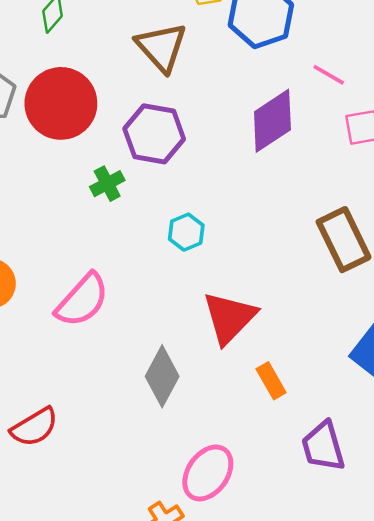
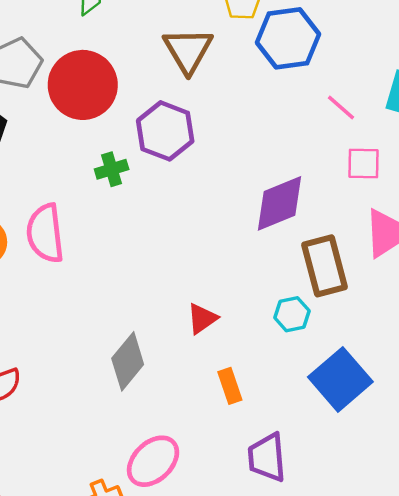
purple diamond: (272, 121) -> (280, 203), moved
cyan hexagon: (186, 232) -> (292, 314), moved
pink semicircle: (82, 300) -> (45, 233), moved, turned 120
red triangle: (229, 318) -> (202, 319), size x0.6

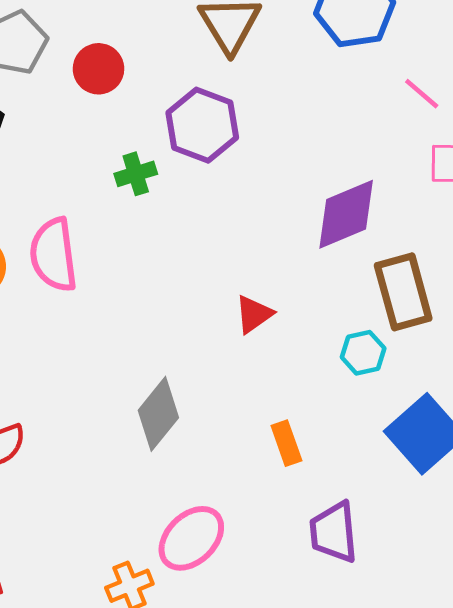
red circle: (83, 85) -> (99, 69), size x0.6
red triangle: (202, 319) -> (254, 314), moved

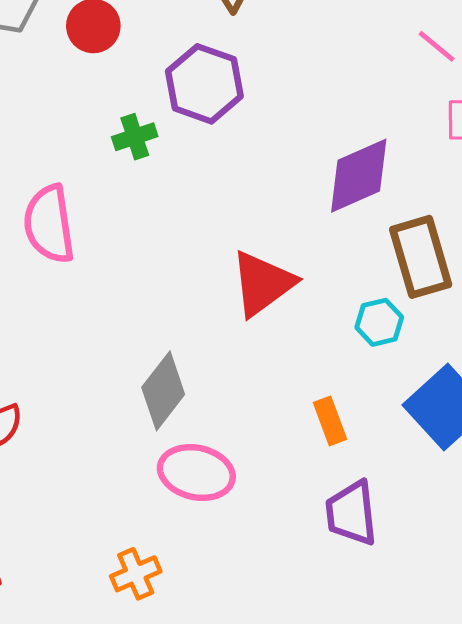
red triangle: (254, 314) -> (263, 283), size x1.6
orange rectangle: (286, 443) -> (330, 421), moved
pink ellipse: (191, 538) -> (196, 473), moved, turned 58

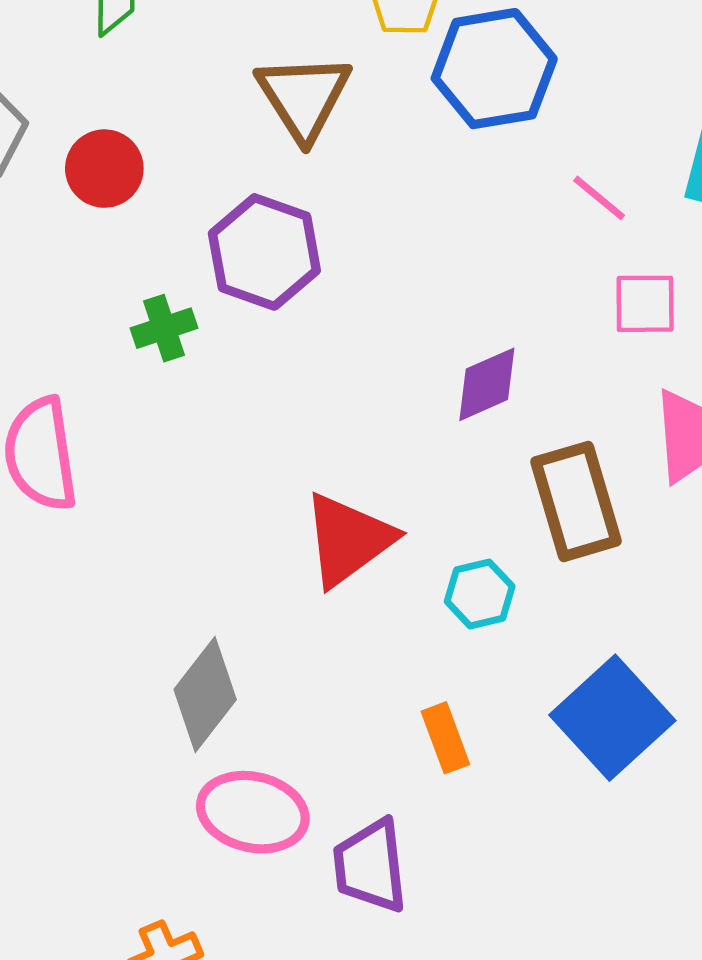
purple diamond: (359, 176) -> (487, 384), size x0.7
cyan hexagon: (379, 322) -> (480, 594), moved
purple trapezoid: (351, 513) -> (370, 866), moved

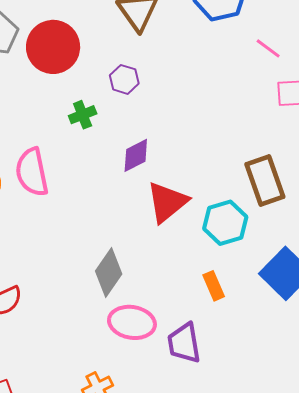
red circle: (104, 169) -> (53, 47), size x1.6
purple hexagon: (264, 252) -> (124, 79), size x0.6
purple diamond: (487, 384) -> (136, 155), moved
cyan hexagon: (480, 594) -> (225, 223), size x1.5

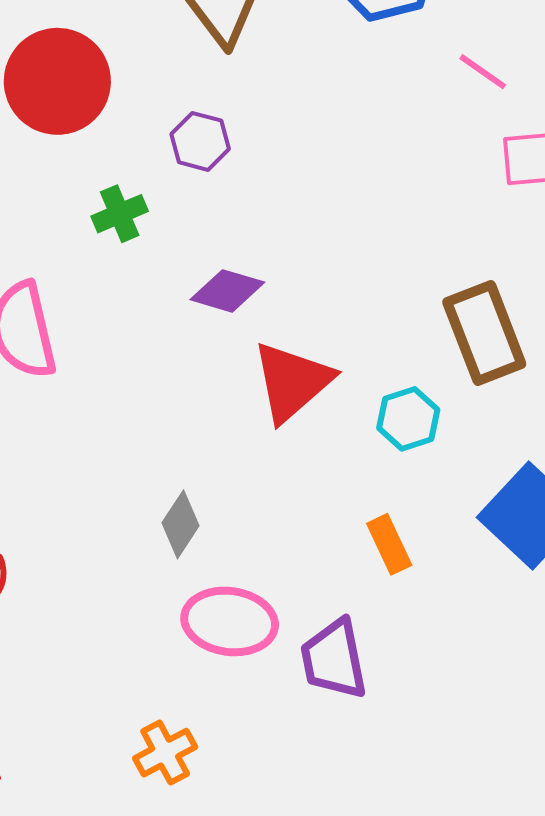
purple diamond: (136, 155) -> (227, 291), turned 45
cyan hexagon: (225, 223) -> (408, 419), size x0.7
gray diamond: (109, 273) -> (180, 524), size x0.7

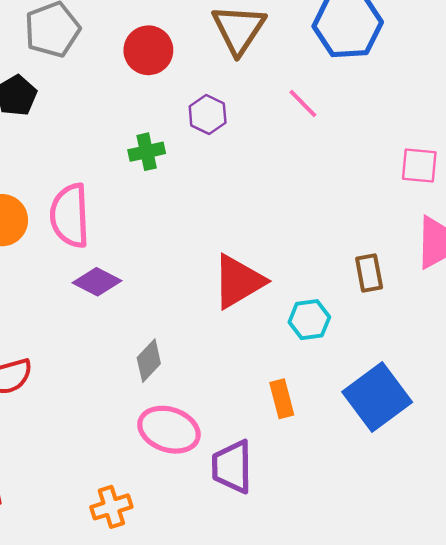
pink line: (483, 72) -> (303, 103), moved
red circle: (57, 81) -> (148, 50), moved, size x0.7
purple diamond: (227, 291) -> (97, 282), moved
brown rectangle: (484, 333) -> (369, 273), size x0.6

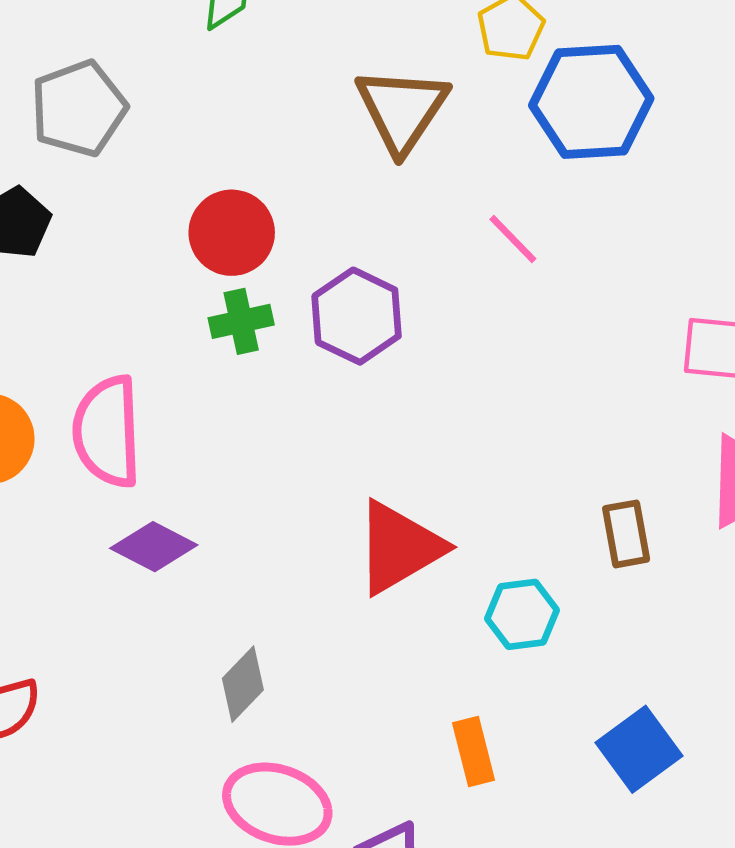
red circle: (148, 50) -> (232, 233), moved
purple hexagon: (208, 114) -> (357, 316), moved, size x1.4
blue square: (377, 397) -> (639, 749), size x0.7

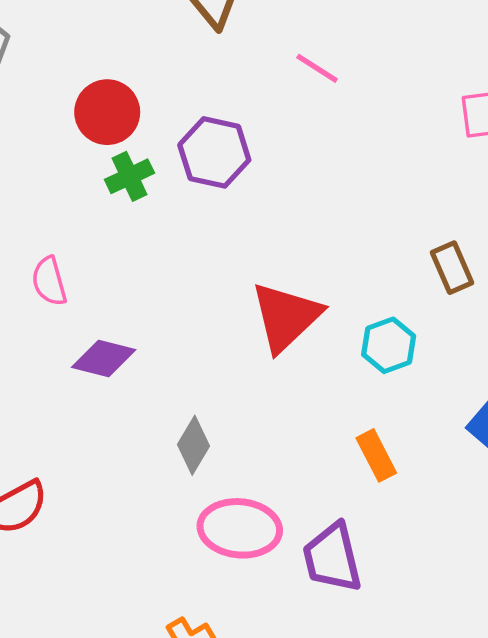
pink semicircle: (107, 432) -> (49, 281), size x0.6

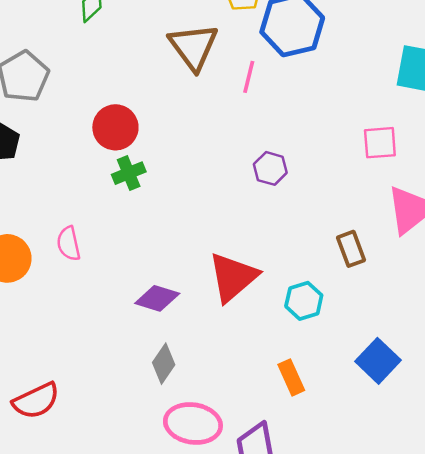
pink line: (317, 68) -> (249, 77), moved, turned 68
purple hexagon: (214, 152) -> (270, 168), moved, size x0.7
purple diamond: (104, 359) -> (157, 298), moved

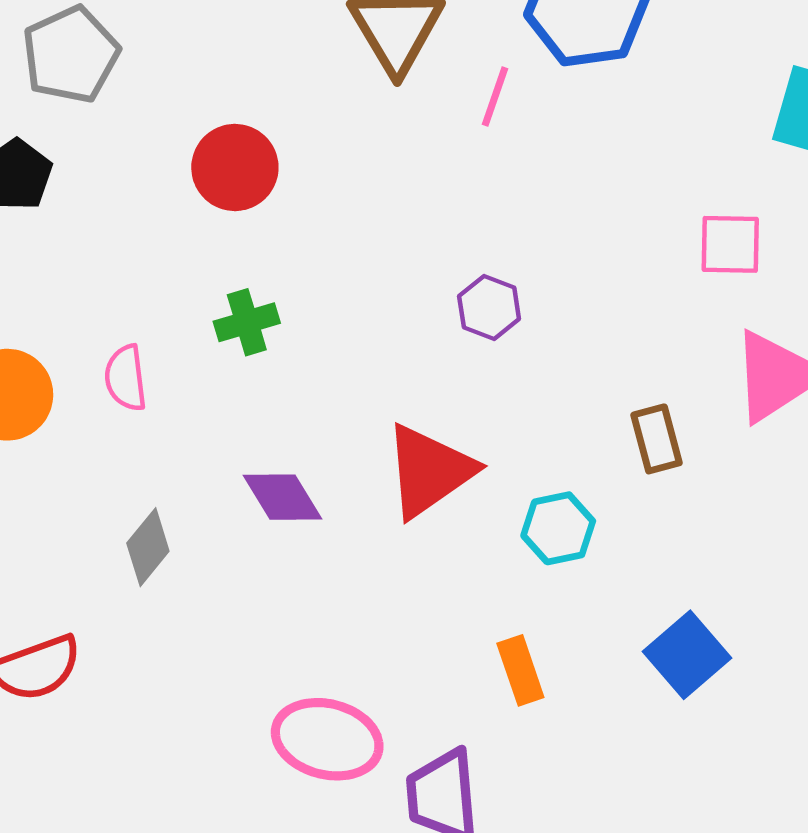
purple hexagon: (270, 168) -> (489, 307), moved
green cross: (129, 173) -> (247, 322), moved
purple diamond: (157, 298) -> (282, 497), turned 36
gray diamond: (164, 364) -> (148, 547), moved

